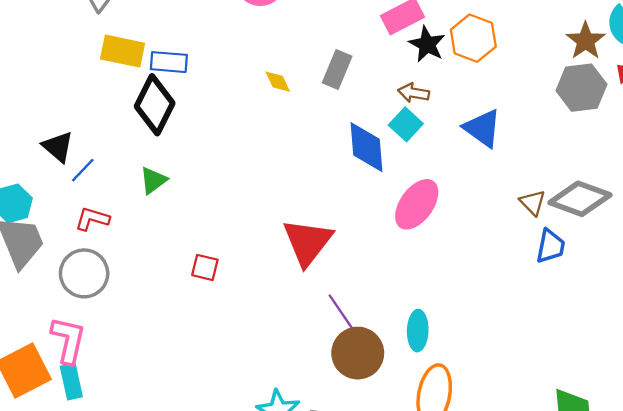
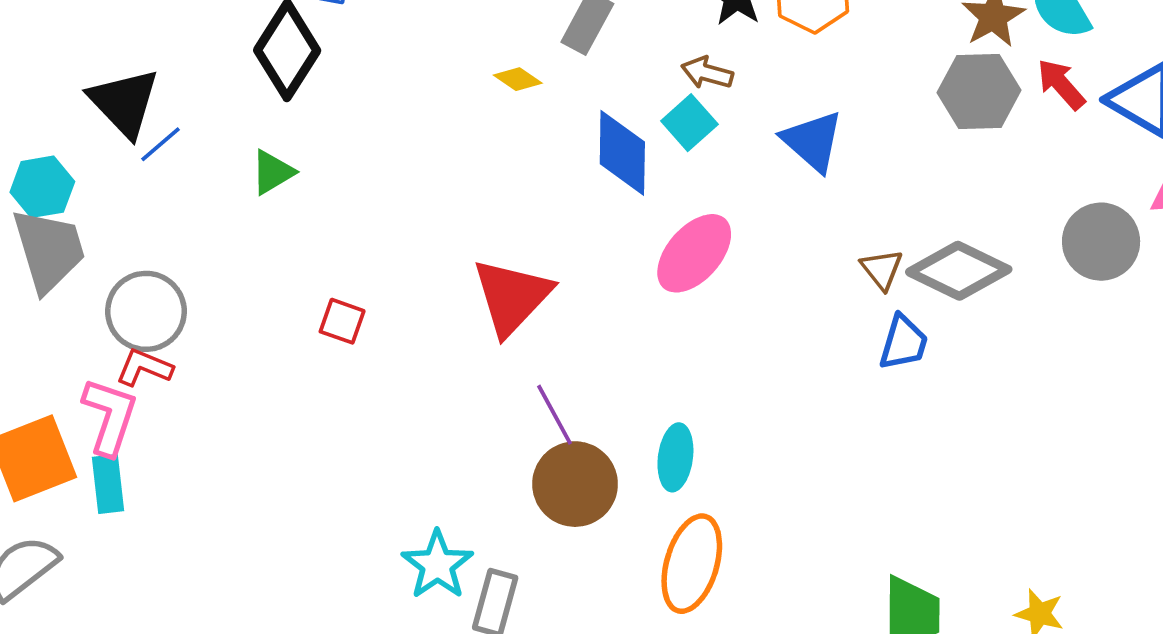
yellow diamond: (278, 82) -> (518, 79), moved, turned -36
black triangle: (58, 147) -> (124, 102), size x1.4
red L-shape: (92, 219) -> (144, 368), moved

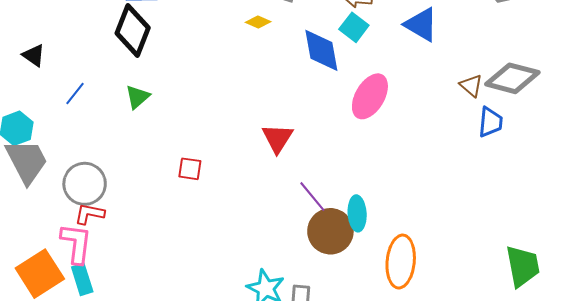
black triangle: (124, 102) -> (34, 55), moved, size x0.6
red triangle: (512, 297) -> (278, 138), size x0.7
cyan ellipse: (675, 457) -> (357, 213), moved

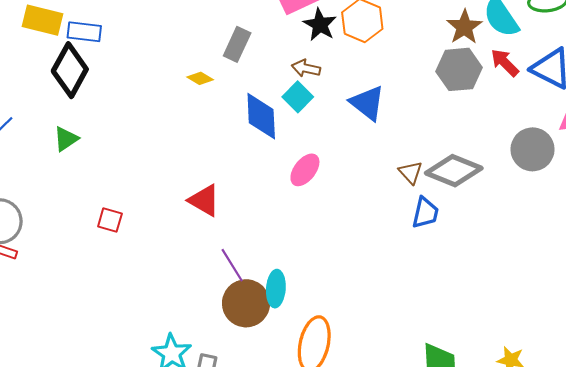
pink ellipse: (370, 96) -> (305, 170), size x0.7
red triangle: (278, 138) -> (204, 200), turned -40

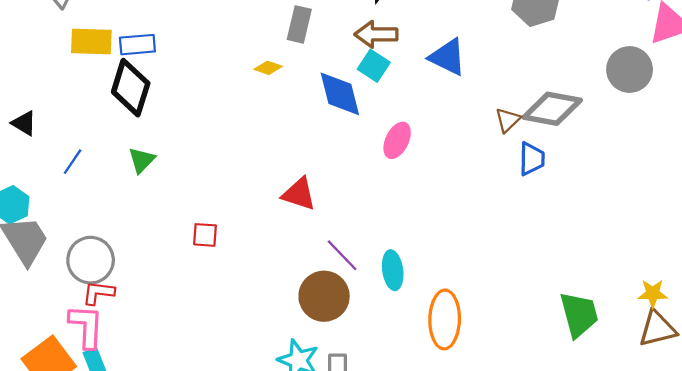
brown arrow: (306, 68) -> (376, 34), size x1.4
brown triangle: (411, 172) -> (508, 120), turned 40
brown circle: (246, 303) -> (324, 296), moved

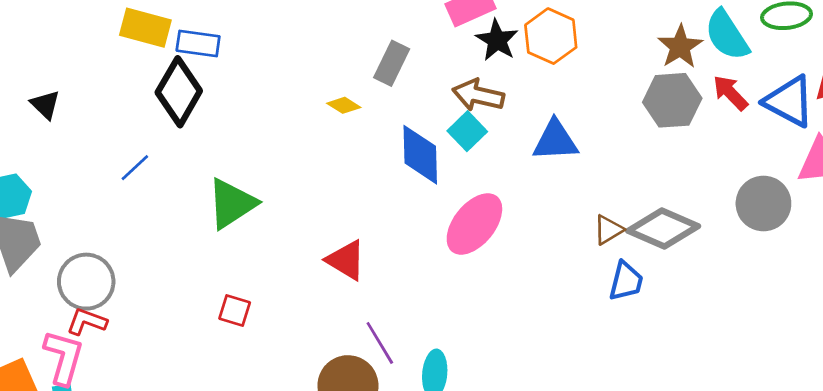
blue triangle: (448, 57) -> (555, 141), turned -42
pink ellipse: (397, 140) -> (474, 224), size x1.5
green triangle: (142, 160) -> (232, 204), moved, size x1.6
blue line: (73, 162) -> (135, 168), moved
red square: (205, 235) -> (235, 310), moved

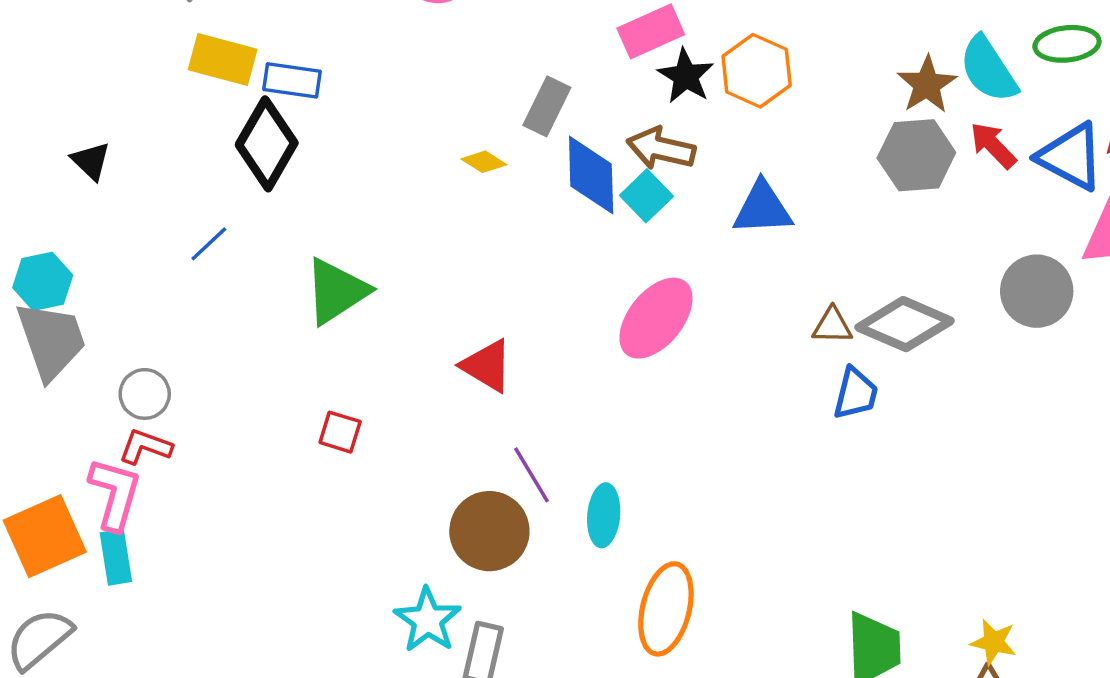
blue diamond: (420, 155) -> (591, 175), moved
brown triangle: (608, 230) -> (832, 326), turned 32
gray circle: (86, 282) -> (145, 394), size x0.7

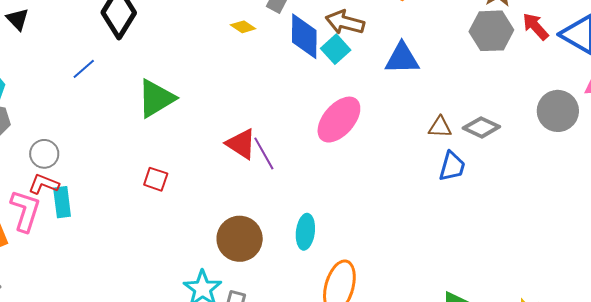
gray diamond: (905, 324) -> (481, 127), size x0.7
purple line: (531, 475) -> (264, 153), moved
cyan rectangle: (116, 557) -> (62, 202), moved

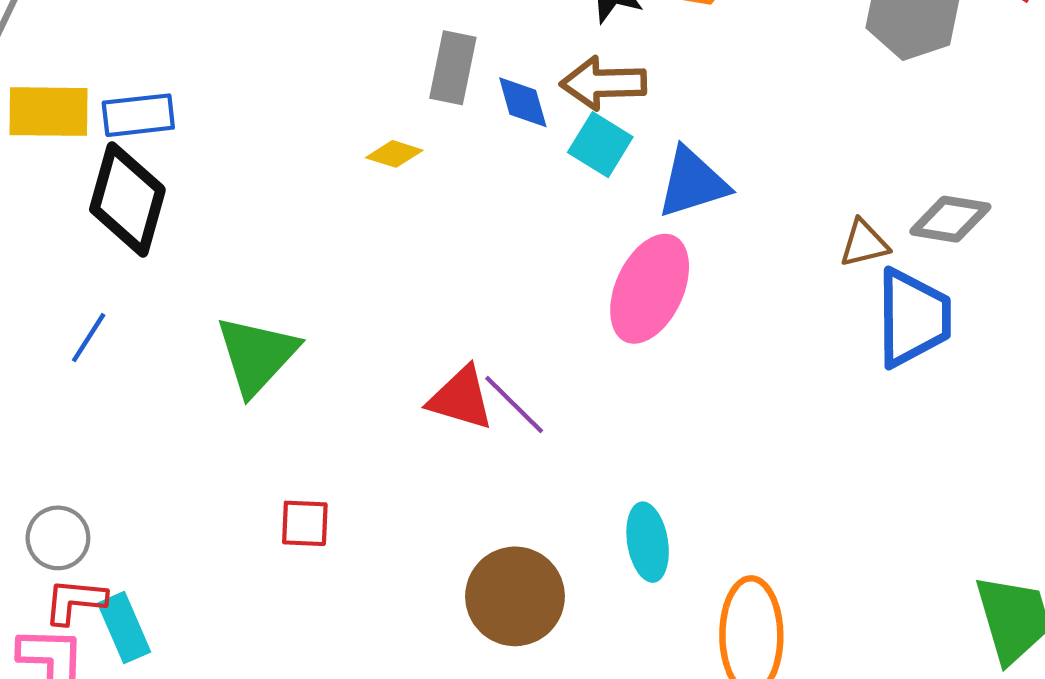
blue diamond: (304, 36) -> (523, 102), moved, size x0.6
blue triangle: (402, 58) -> (693, 183), moved
blue trapezoid: (452, 166) -> (913, 318), size x1.5

